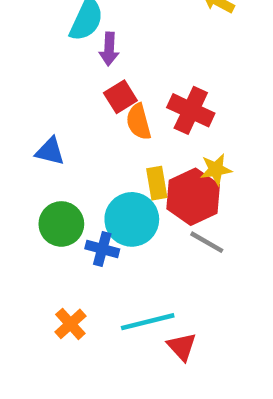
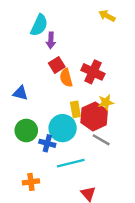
cyan line: (148, 322) -> (71, 163), moved
orange cross: (70, 324) -> (31, 182), turned 35

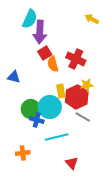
yellow arrow: (107, 16) -> (92, 19), moved
purple arrow: (51, 40) -> (40, 32), size x1.6
green circle: (26, 130) -> (31, 109), moved

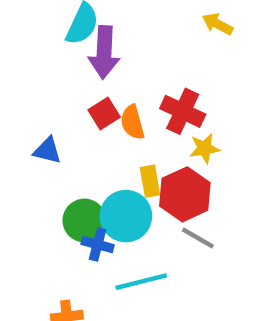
red square: (45, 53) -> (104, 113), moved
yellow star: (87, 85) -> (205, 148), moved

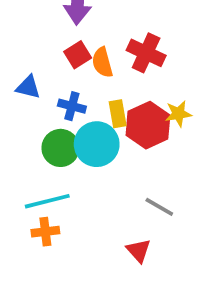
yellow star: (205, 148) -> (178, 114), moved
gray line: (198, 238) -> (159, 207), moved
blue cross: (98, 244) -> (72, 106), moved
cyan line: (141, 282) -> (47, 201), moved

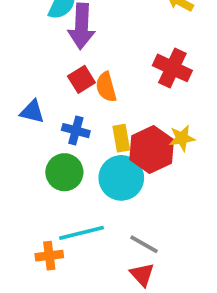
red cross: (146, 53) -> (172, 68), moved
cyan circle: (97, 144) -> (121, 178), moved
cyan line: (47, 201) -> (81, 233), moved
gray line: (159, 207) -> (144, 244), moved

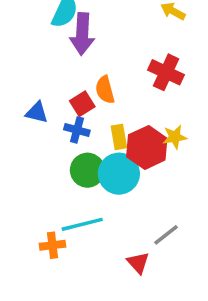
red square: (81, 79) -> (82, 104), moved
green circle: (64, 172) -> (87, 170), moved
gray line: (144, 244) -> (166, 235), moved, turned -68

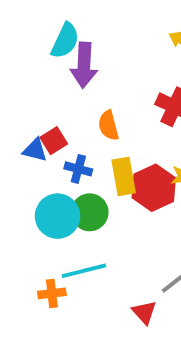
red square: (82, 104) -> (54, 141), moved
yellow rectangle: (119, 137) -> (124, 176), size x1.4
cyan circle: (119, 174) -> (58, 216), moved

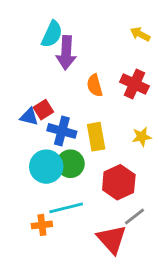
orange semicircle: (108, 126) -> (95, 85), moved
blue cross: (78, 169) -> (62, 131), size x1.4
red hexagon: (154, 188) -> (119, 182), moved
red triangle: (144, 312) -> (112, 239), size x1.6

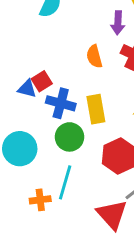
purple arrow: (66, 53) -> (118, 23), moved, size x0.7
cyan circle: (46, 167) -> (20, 149), moved
cyan line: (66, 208) -> (65, 182), turned -60

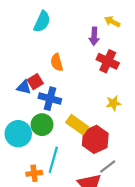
orange semicircle: (94, 56) -> (57, 62), moved
yellow rectangle: (96, 109) -> (77, 125), moved, turned -45
green circle: (69, 137) -> (42, 125), moved

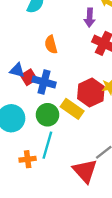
red square: (35, 82) -> (29, 77), moved
green circle: (42, 125) -> (47, 115), moved
red hexagon: (95, 139) -> (91, 93), moved

